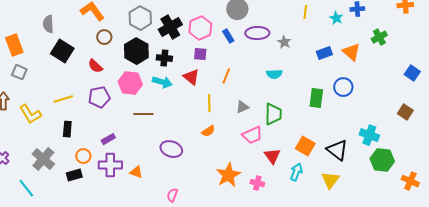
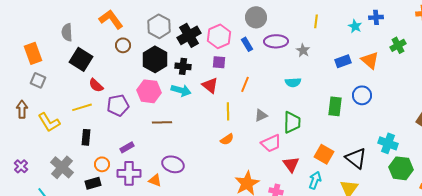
yellow line: (305, 12) -> (316, 21), moved
red semicircle: (95, 66) -> (96, 85), moved
purple ellipse: (171, 149) -> (173, 164), moved

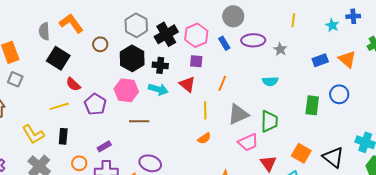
orange L-shape: (111, 19) -> (71, 23), moved
purple pentagon: (118, 105) -> (95, 104), turned -30
gray triangle: (261, 115) -> (238, 114), size x1.6
yellow L-shape: (49, 122) -> (33, 134), moved

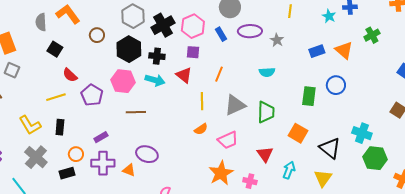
black square: (58, 58) -> (55, 49), size x0.7
pink trapezoid: (248, 142) -> (228, 140), moved
orange square: (301, 153) -> (298, 133), moved

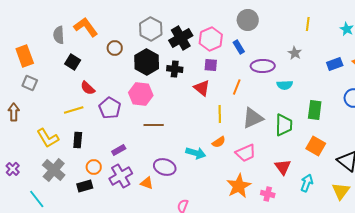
purple ellipse: (250, 31) -> (263, 66), moved
cyan arrow: (155, 80) -> (196, 153), moved
green rectangle: (309, 96) -> (315, 110), moved
purple cross: (103, 163) -> (121, 176), turned -30

